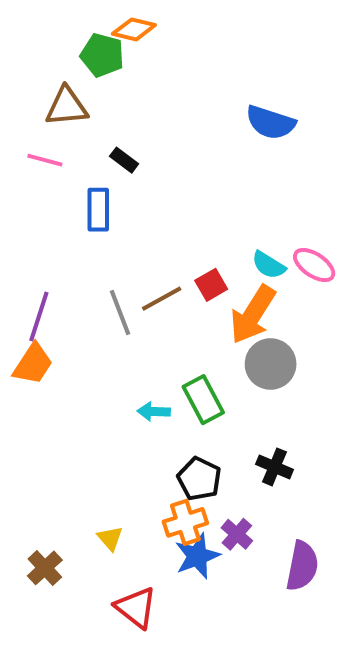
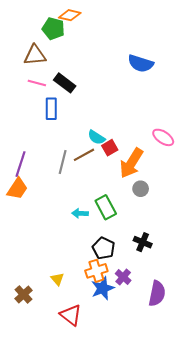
pink line: (45, 160) -> (37, 83), moved
black rectangle: (124, 160) -> (65, 83), size x1.5
cyan semicircle: (269, 265) -> (96, 137), moved
gray line: (120, 313) -> (63, 162), turned 35
gray circle: (271, 364) -> (141, 189), size x0.6

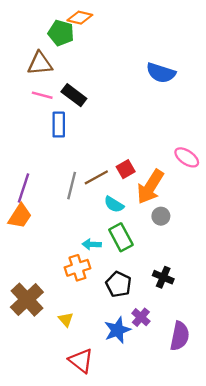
cyan semicircle: (96, 137) -> (114, 204), moved
orange cross: (96, 271) -> (77, 268), moved
brown cross: (24, 294) -> (27, 300), moved, size x1.6

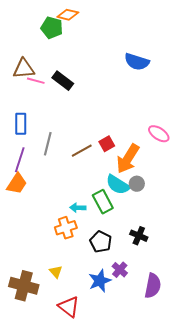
brown triangle: (40, 63) -> (24, 69), moved
blue rectangle: (59, 125) -> (21, 124), moved
gray line: (72, 186) -> (48, 144), moved
cyan semicircle: (114, 204) -> (118, 185), moved, size x1.4
brown cross: (27, 300) -> (24, 286), moved, turned -32

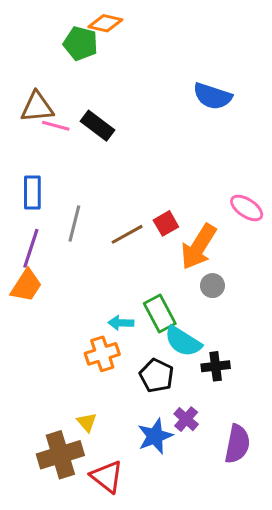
cyan semicircle: (118, 185) -> (183, 341), moved
black cross: (139, 236) -> (216, 366), turned -30
brown cross: (24, 286) -> (60, 455), moved, turned -32

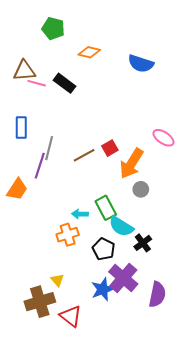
orange diamond: (105, 23) -> (89, 52), moved
purple line: (31, 248) -> (40, 166), moved
black cross: (216, 366) -> (143, 243), turned -30
purple cross: (186, 419) -> (123, 278), size x1.8

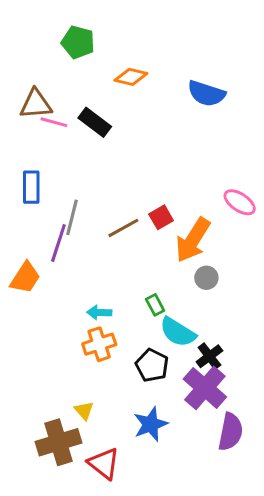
green rectangle: (106, 208) -> (155, 305), size x0.6
cyan arrow: (80, 214) -> (99, 312), moved
purple cross: (123, 278) -> (205, 388), moved

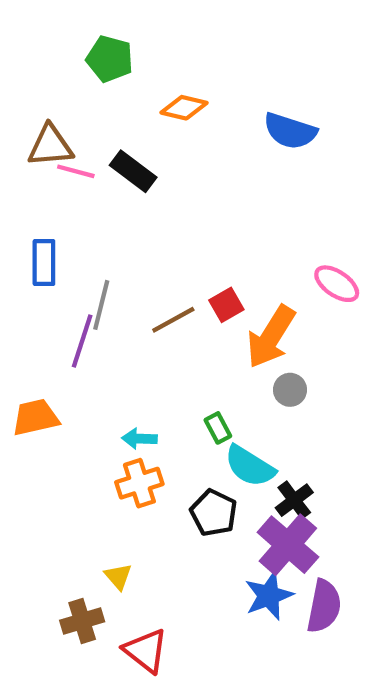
orange trapezoid: (25, 278) -> (35, 417), moved, turned -136
blue star: (151, 424) -> (269, 596), moved
brown cross: (58, 442) -> (82, 621), size x0.7

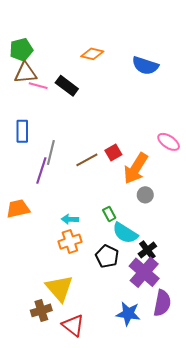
green pentagon: (110, 59) -> (21, 50), moved, turned -30
yellow triangle: (118, 576) -> (59, 288), size x2.0
blue star: (269, 596) -> (128, 314), moved, turned 30

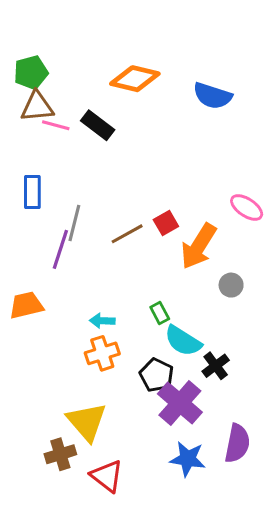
orange diamond: (92, 54) -> (135, 79), size x1.4
gray circle: (145, 195) -> (231, 285), moved
purple cross: (144, 272) -> (180, 403), moved

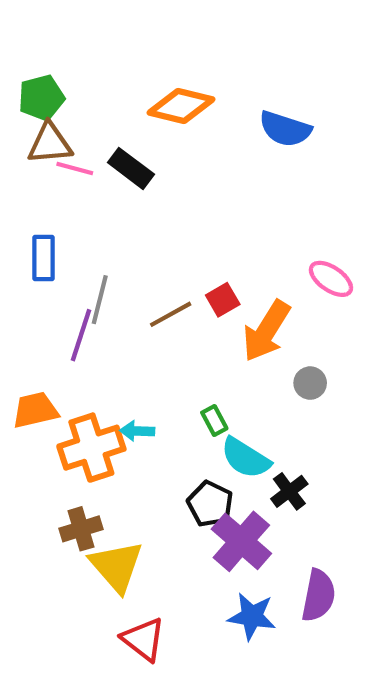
orange cross: (102, 353) -> (91, 448), moved, size x1.4
brown cross: (60, 454) -> (81, 529), moved

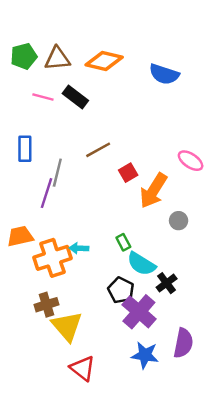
brown triangle: (50, 143) -> (57, 59), moved
brown line: (171, 314) -> (98, 150), moved

